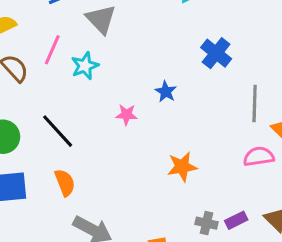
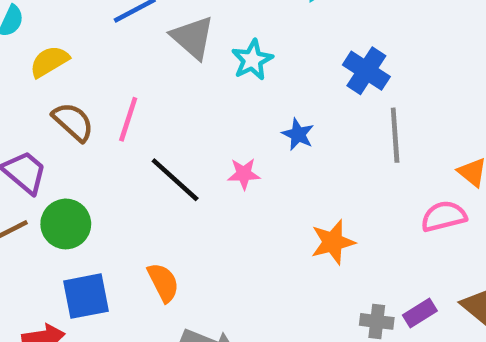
pink line: (52, 50) -> (128, 119), moved
cyan star: (85, 66) -> (252, 60), moved
gray line: (255, 103) -> (395, 135), moved
black line: (58, 131) -> (175, 180), moved

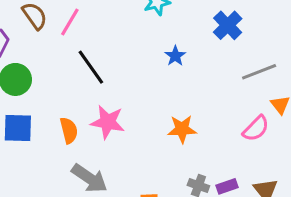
gray line: (395, 135) -> (259, 72), moved, turned 60
pink star: (244, 174) -> (108, 122), moved, size x1.6
pink semicircle: (444, 216) -> (256, 129), turned 136

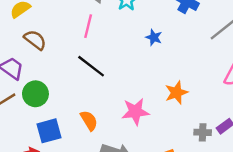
pink line: (70, 22) -> (88, 26), moved
pink star: (108, 122) -> (135, 112), moved

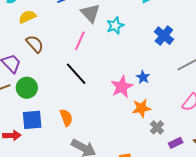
blue star: (154, 37) -> (143, 77), moved
pink star: (135, 112) -> (122, 87), moved, turned -30
gray cross: (203, 132) -> (157, 127), moved, turned 32

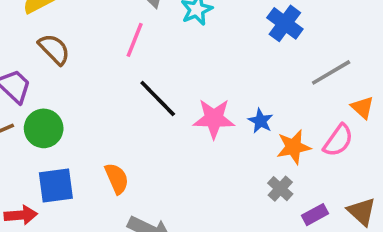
black line: (76, 74) -> (158, 98), moved
blue star: (143, 77) -> (261, 121), moved
pink star: (122, 87) -> (214, 119), turned 30
orange star: (141, 108) -> (294, 147), moved

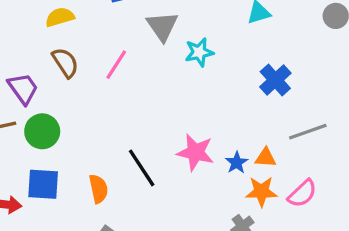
pink line: (135, 40) -> (116, 65), moved
black line: (158, 98) -> (142, 168), moved
orange triangle: (362, 107) -> (266, 158), moved, turned -50

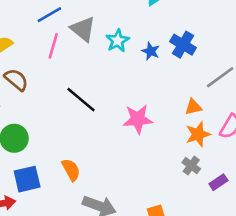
pink line: (116, 65) -> (53, 46), moved
blue star: (237, 163) -> (151, 51), moved
black line: (142, 168) -> (81, 100), moved

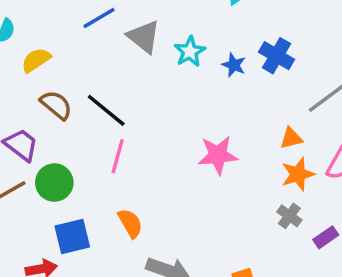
pink line: (53, 46) -> (118, 156), moved
black line: (81, 100) -> (106, 110), moved

